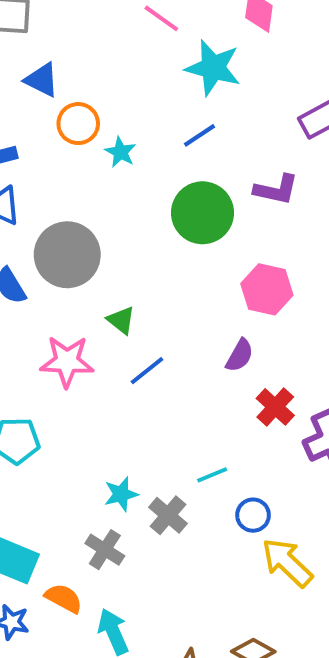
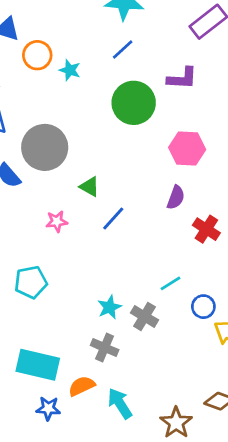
pink star: (67, 361) -> (57, 221), size x0.6
orange semicircle: (64, 598) -> (82, 386), turned -44

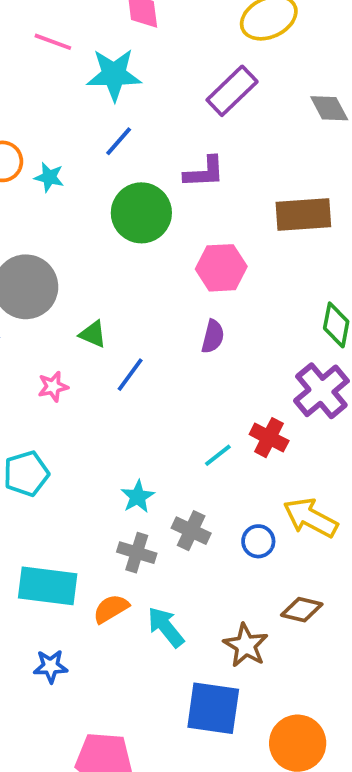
red cross: (206, 229) -> (269, 438), moved
blue circle: (203, 307) -> (258, 541), moved
gray cross: (144, 316) -> (191, 531), moved
blue star: (48, 408) -> (51, 666), moved

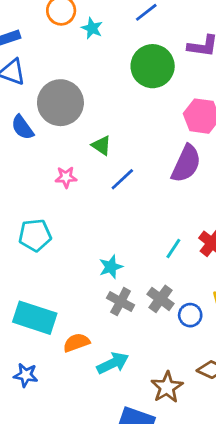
purple semicircle: (213, 337) -> (186, 164), size x1.6
cyan line: (218, 455) -> (173, 248), turned -30
gray cross: (191, 531) -> (161, 299), moved
gray cross: (137, 553) -> (121, 302), moved
cyan arrow: (166, 627) -> (113, 363), turned 92

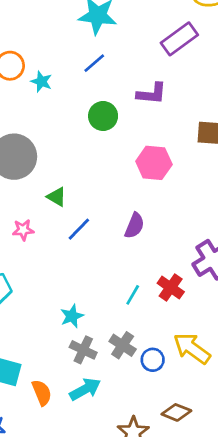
green circle: (153, 66) -> (103, 116), size x0.7
purple semicircle: (186, 164) -> (134, 226), moved, size x0.7
orange semicircle: (76, 343) -> (42, 393), turned 90
cyan arrow: (113, 363) -> (85, 389), moved

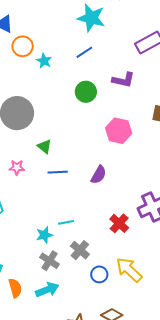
blue line: (79, 229) -> (58, 172), turned 36
cyan line: (133, 295) -> (66, 222), moved, turned 42
gray cross: (123, 345) -> (80, 250), moved

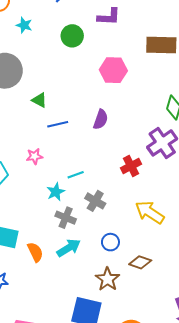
cyan star: (44, 61) -> (24, 25), moved
pink star: (17, 167) -> (34, 156), moved
red cross: (119, 223) -> (131, 166), turned 30
blue circle: (99, 274) -> (110, 242), moved

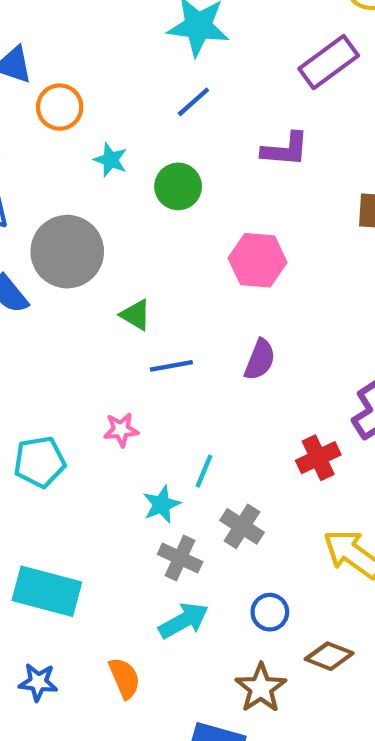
green circle: (72, 36) -> (178, 186), moved
pink hexagon: (113, 70) -> (258, 260), moved
cyan line: (76, 175) -> (204, 471), turned -49
orange semicircle: (35, 252) -> (124, 678), moved

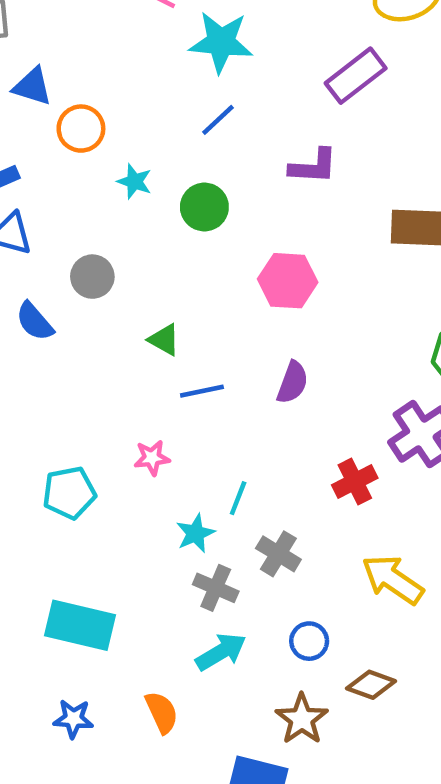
gray circle: (67, 252) -> (92, 277), size x0.6

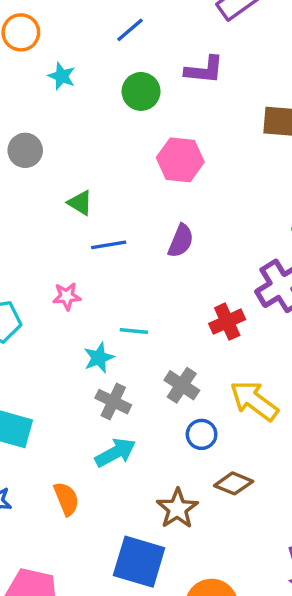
green circle: (204, 207) -> (141, 91), moved
cyan line: (238, 498) -> (134, 331), turned 72
gray cross: (278, 554) -> (182, 385), moved
blue circle: (309, 641) -> (202, 434), moved

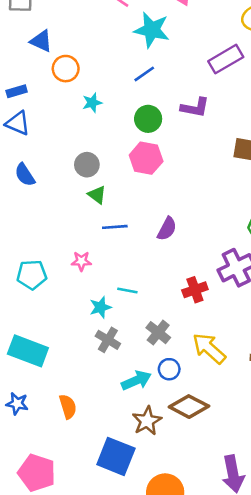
cyan star: (62, 76) -> (92, 103), turned 30
gray circle: (25, 150) -> (87, 165), moved
pink hexagon: (180, 160) -> (146, 158), moved
cyan arrow: (115, 453) -> (136, 380), moved
brown diamond: (234, 483) -> (189, 407), size x1.4

